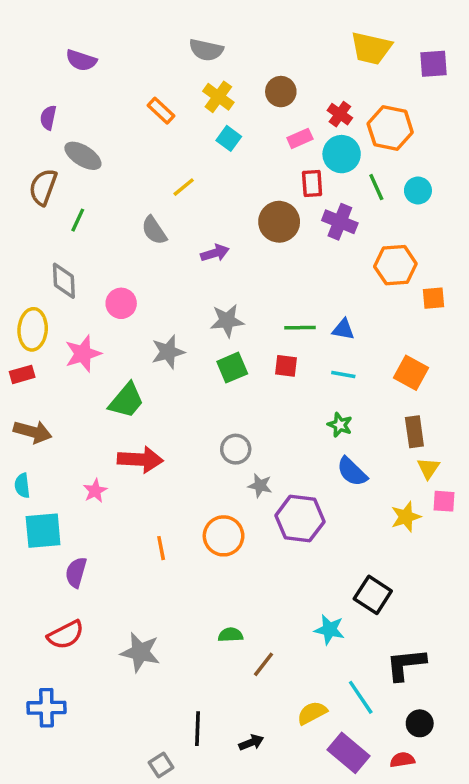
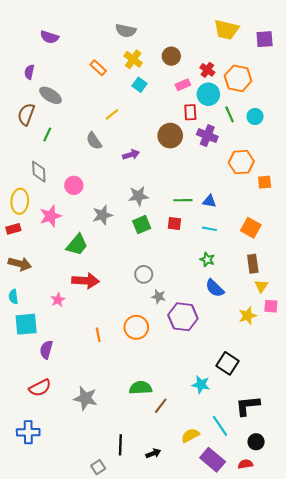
green semicircle: (230, 635) -> (141, 388), size x1.5

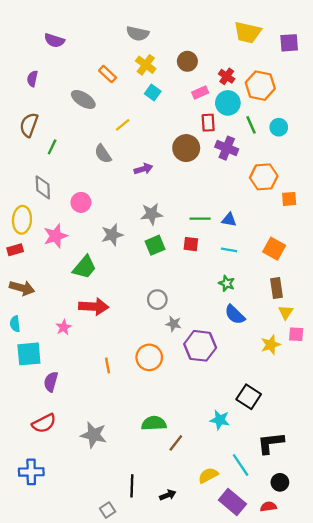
gray ellipse: (50, 95) -> (83, 99), moved

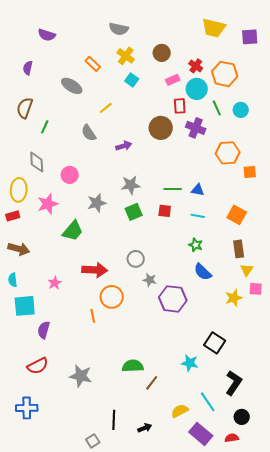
red arrow: (94, 307) -> (95, 270), moved
orange circle: (149, 357) -> (112, 297), moved
black L-shape: (271, 443) -> (234, 383), turned 130

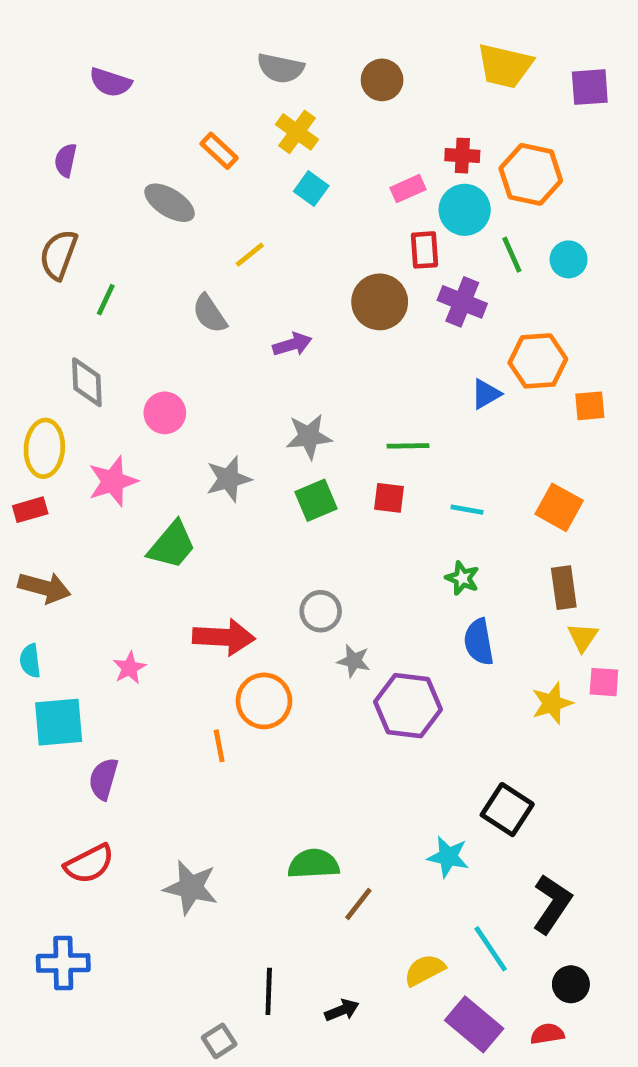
brown circle: (162, 53) -> (382, 80), moved
red cross: (196, 66) -> (462, 156), turned -32
blue triangle: (198, 190) -> (486, 394), moved, turned -40
blue semicircle: (203, 272) -> (479, 642), turned 36

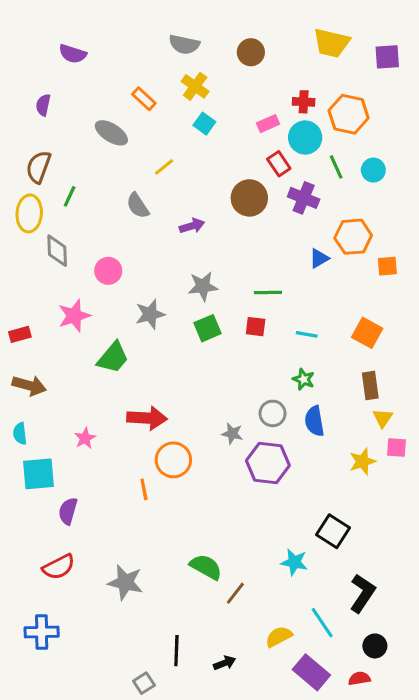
red rectangle: (425, 250) -> (279, 164), turned -30
yellow ellipse: (44, 448) -> (29, 213), moved
gray circle: (321, 611) -> (273, 413), moved
green semicircle: (314, 864) -> (206, 567), turned 32

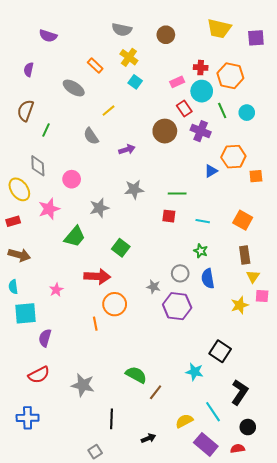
yellow ellipse: (29, 213) -> (19, 189), moved, turned -40
green square: (207, 328) -> (121, 248), moved, turned -30
black line: (176, 651) -> (112, 419), moved

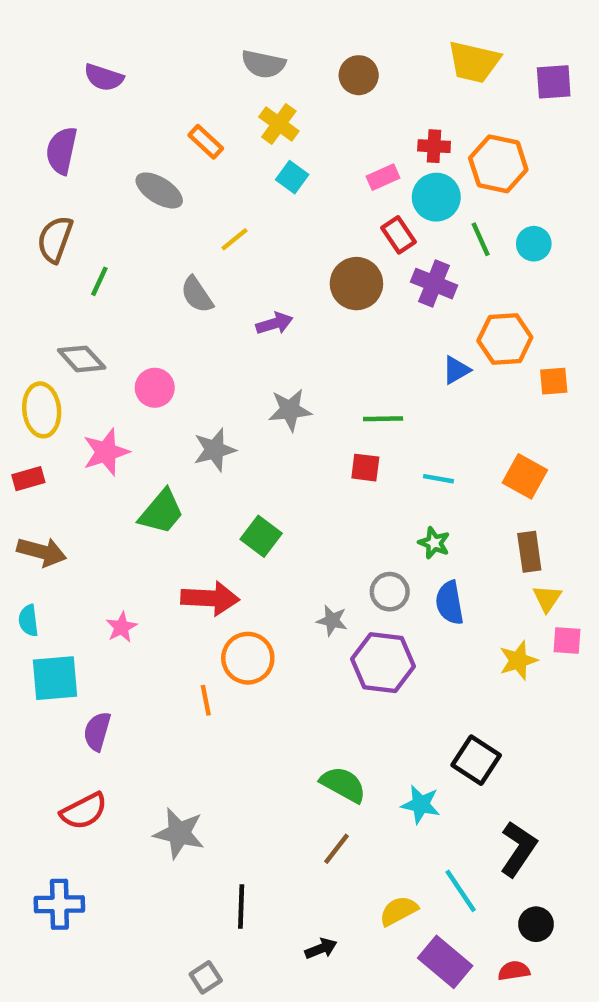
purple semicircle: (29, 70) -> (62, 151), size x1.5
gray diamond: (38, 166) -> (82, 359), turned -40
yellow ellipse: (19, 189) -> (42, 410), turned 30
green semicircle: (136, 375) -> (343, 785), moved

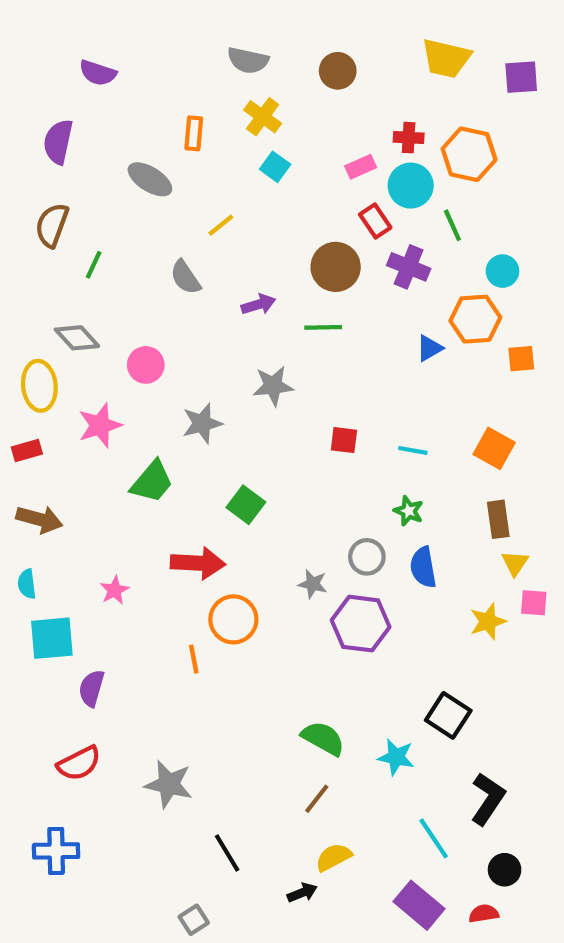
orange rectangle: (206, 142) -> (194, 133), turned 52
cyan circle: (534, 244) -> (502, 271), moved
green line: (383, 419) -> (323, 327), moved
black line: (241, 906) -> (227, 853), turned -33
yellow semicircle: (399, 911) -> (334, 857), moved

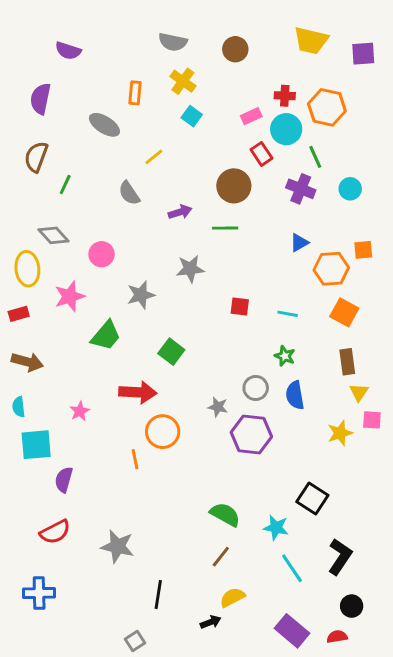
purple cross: (409, 267) -> (301, 189), moved
orange hexagon: (475, 319) -> (331, 269), moved
cyan line: (434, 838) -> (292, 568), moved
black line: (227, 853) -> (158, 594), turned 40

